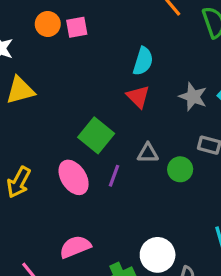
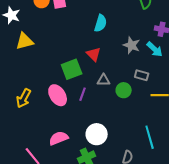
red triangle: (138, 97) -> (94, 54), moved
green square: (96, 135) -> (72, 69), turned 30
white circle: (158, 255) -> (97, 134), moved

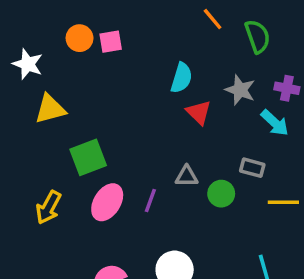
gray star: (132, 45) -> (240, 90), moved
red triangle: (94, 54) -> (199, 112), moved
green square: (72, 69) -> (88, 157), moved
pink ellipse: (58, 95) -> (107, 202), turned 65

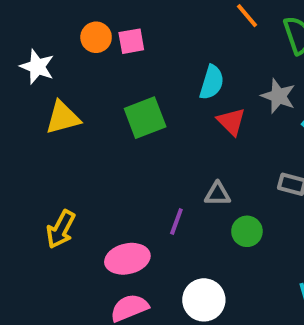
green square: (88, 157) -> (145, 118), moved
green circle: (221, 194) -> (247, 231), moved
pink ellipse: (107, 202) -> (127, 259), moved, turned 45

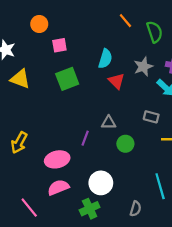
orange circle: (96, 37) -> (39, 24), moved
pink square: (131, 41) -> (59, 45), moved
gray star: (278, 96) -> (143, 67), turned 30
yellow triangle: (63, 118) -> (20, 79), turned 35

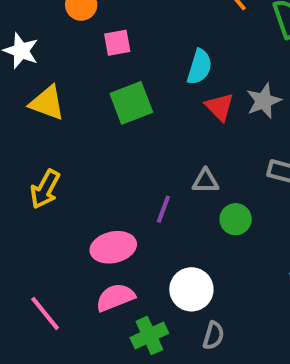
gray star: (143, 67) -> (264, 101), moved
yellow arrow: (19, 143) -> (45, 189), moved
pink line: (29, 208) -> (45, 313), moved
green cross: (90, 209) -> (149, 335), moved
gray semicircle: (135, 209) -> (213, 335), moved

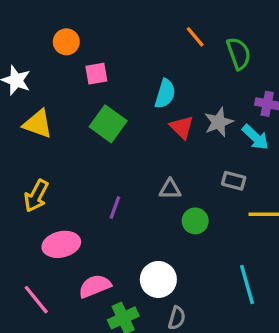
green square: (131, 103) -> (108, 124), turned -33
purple line: (163, 209) -> (115, 208), moved
pink ellipse: (113, 247) -> (61, 244), moved

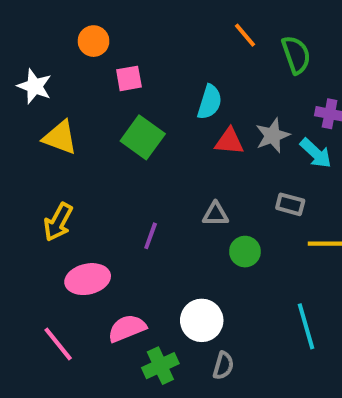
red triangle: (182, 127) -> (229, 141), turned -40

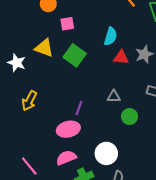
white star: (34, 86) -> (17, 63), moved
yellow triangle: (60, 137) -> (44, 48), moved
pink ellipse: (88, 279) -> (68, 129), moved

